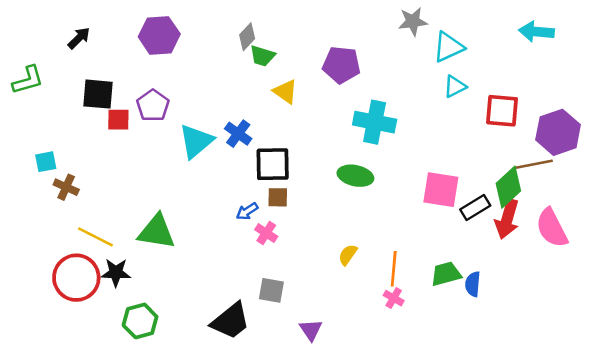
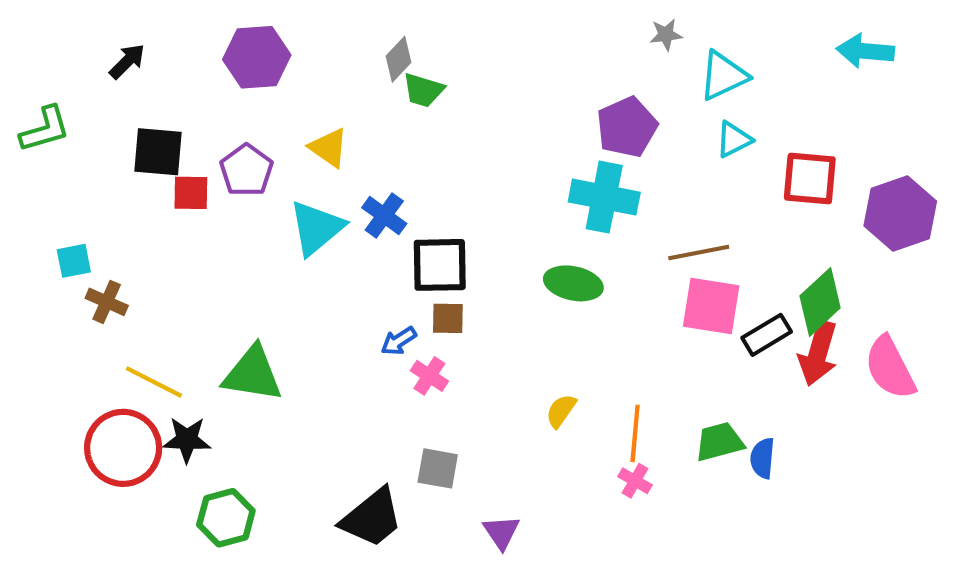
gray star: (413, 21) -> (666, 35), size x0.7
purple pentagon: (341, 65) -> (627, 127), moved, turned -30
yellow triangle: (285, 92) -> (329, 148), moved
brown line: (534, 164) -> (699, 253), moved

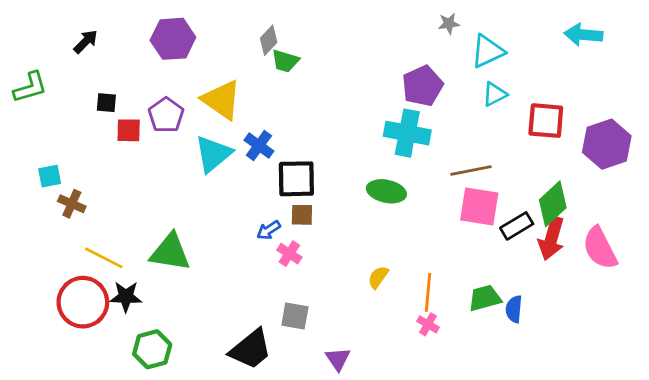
yellow triangle: (329, 148) -> (221, 100), size x1.5
black square: (158, 152) -> (106, 103), size x0.6

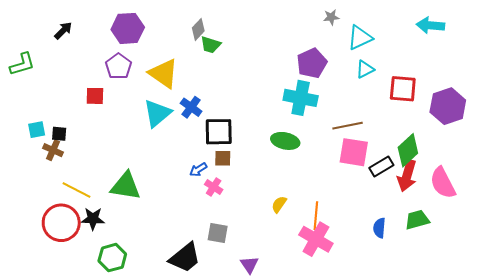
black square: (106, 103) -> (59, 134), moved
purple pentagon: (166, 115) -> (118, 66), moved
green trapezoid: (485, 298) -> (417, 220), moved
pink cross: (428, 324) -> (316, 239), size x2.0

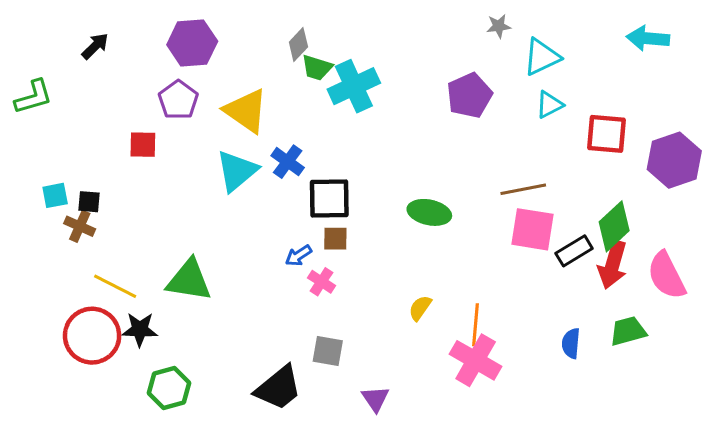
cyan cross: (301, 98) -> (354, 86), moved, turned -36

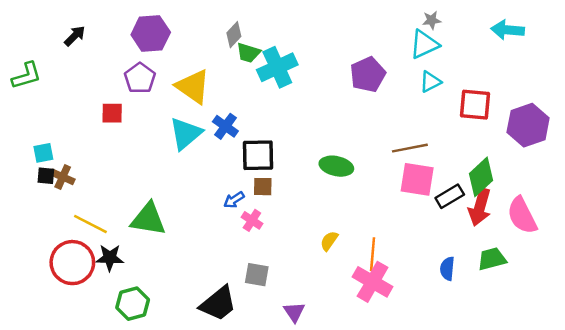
gray star: (499, 26) -> (432, 20), moved
black square: (89, 202) -> (46, 176), moved

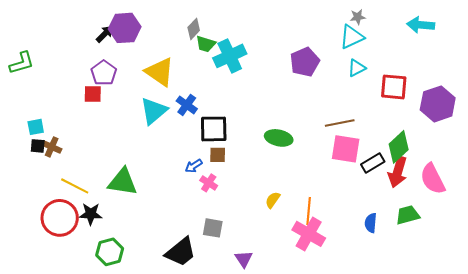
black arrow: (75, 36) -> (105, 34), moved
purple pentagon: (140, 78) -> (104, 73), moved

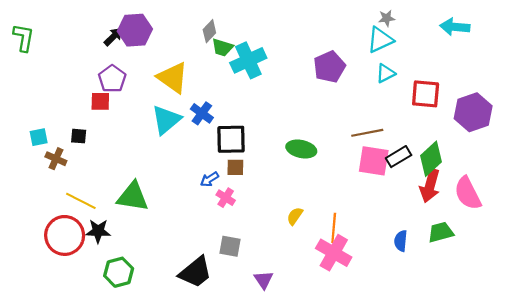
green L-shape: (22, 63) -> (24, 38), moved, turned -64
black square: (38, 146) -> (79, 136), moved
black rectangle: (373, 163) -> (399, 157), moved

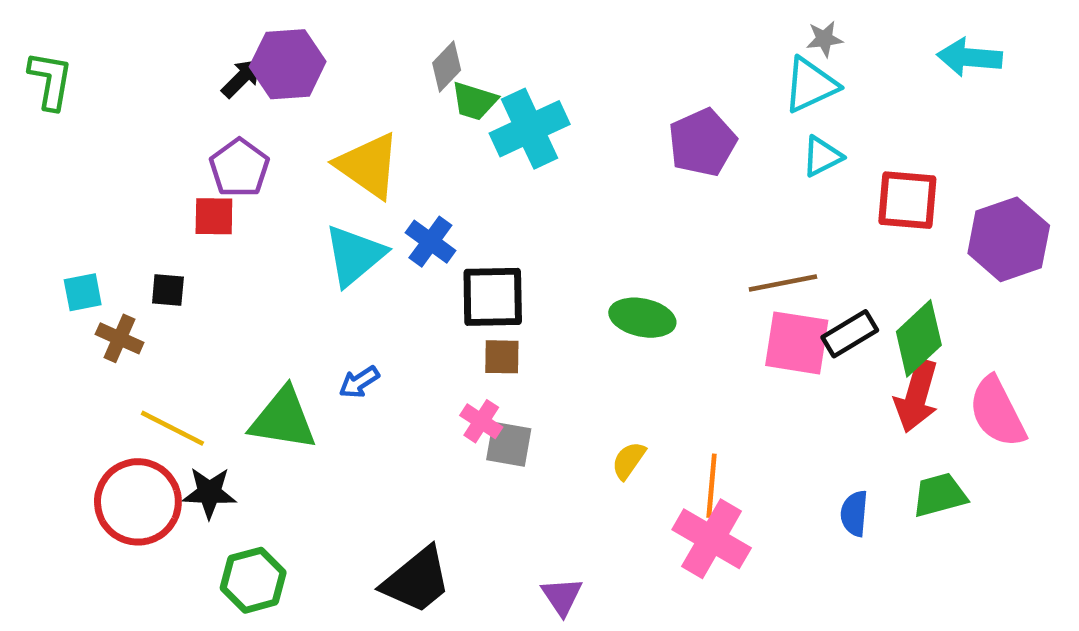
blue arrow: (209, 179) -> (359, 382), moved
gray square: (230, 246) -> (509, 444), moved

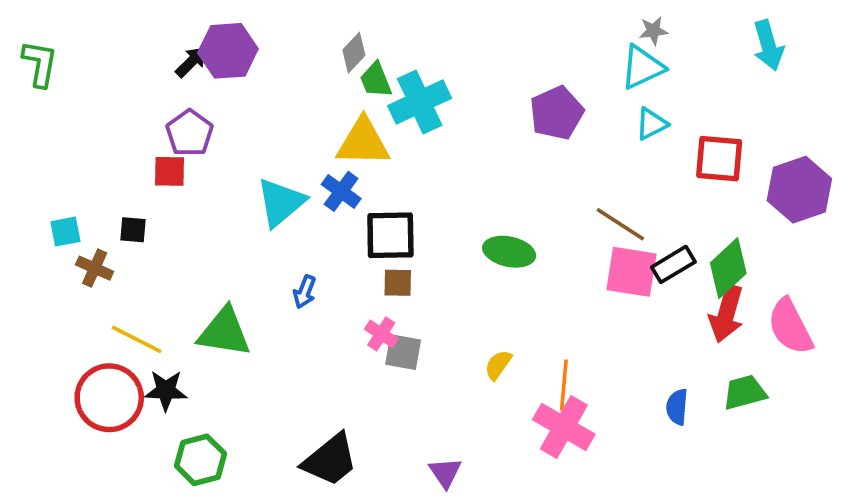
cyan arrow: (970, 57) -> (768, 45), turned -111
green trapezoid: (474, 101) -> (376, 80), turned 51
yellow triangle: (368, 166) -> (363, 142), moved, turned -34
brown line: (783, 283) -> (620, 224), turned 44
blue arrow: (359, 382) -> (305, 292), moved, turned -36

